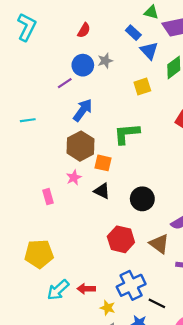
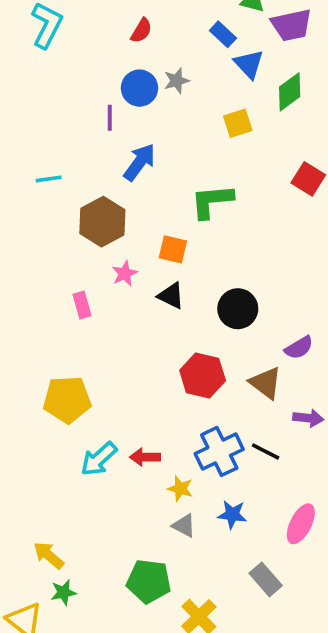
purple line: (65, 83) -> (110, 118), turned -56
brown hexagon: (81, 146) -> (102, 222), moved
black line: (157, 303) -> (266, 451), moved

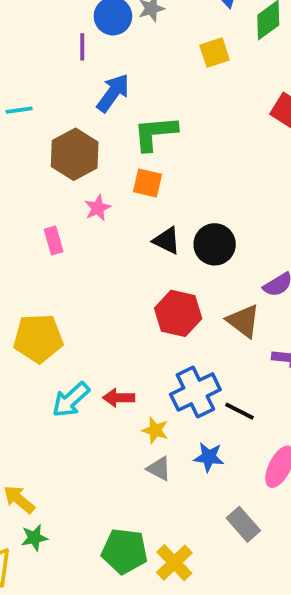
green L-shape: (212, 201) -> (155, 133), moved
black triangle: (171, 296) -> (167, 241), moved
black line: (266, 451) -> (240, 411), moved
green pentagon: (149, 581) -> (124, 551), moved

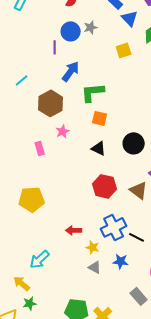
cyan line: (19, 110) -> (22, 80), turned -32
orange square: (147, 183) -> (100, 118), moved
black circle: (215, 244) -> (134, 143), moved
cyan arrow: (71, 400) -> (40, 259), moved

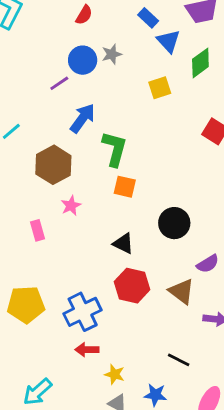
purple line: (55, 47) -> (59, 83), turned 56
green L-shape: (93, 92) -> (115, 149), turned 110
black triangle: (99, 148) -> (123, 243), moved
blue cross: (114, 227) -> (83, 312), moved

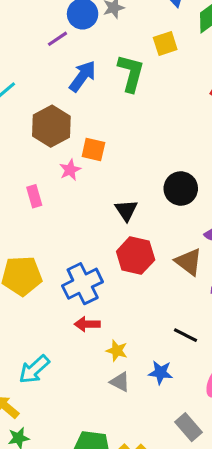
green L-shape: (115, 149) -> (131, 73), moved
orange square: (125, 187) -> (93, 150), moved
black triangle: (123, 243) -> (126, 210), turned 30

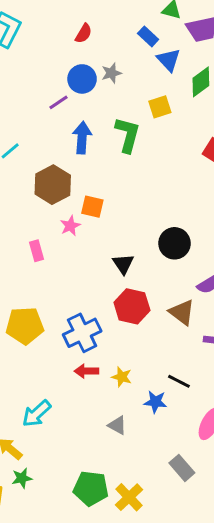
blue arrow: (83, 76) -> (82, 138), turned -32
yellow star: (117, 351) -> (122, 377), moved
blue star: (160, 373) -> (155, 402), moved

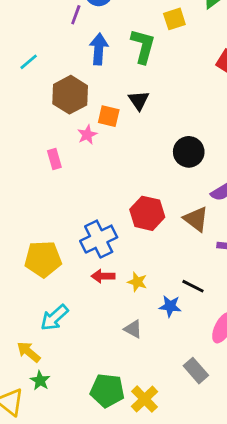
purple line: (59, 102) -> (76, 15), turned -36
black triangle: (123, 264) -> (139, 100), moved
yellow pentagon: (25, 326) -> (43, 259), moved
green star: (22, 478) -> (40, 381), turned -30

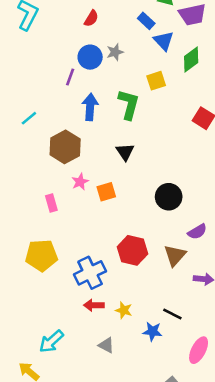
orange square: (109, 116) -> (106, 192), moved, turned -30
brown triangle: (196, 219) -> (175, 255), turned 35
yellow pentagon: (43, 259) -> (41, 255), moved
gray triangle: (133, 329) -> (106, 345), moved

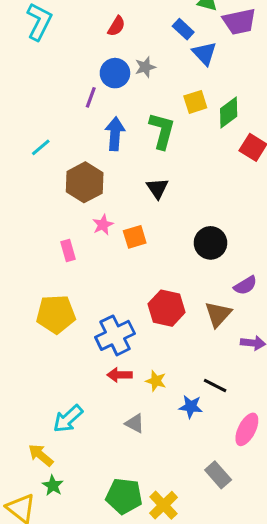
green diamond: (191, 60) -> (229, 113), moved

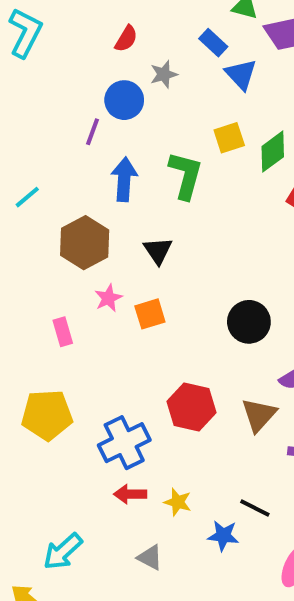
gray star: (145, 67) -> (164, 74), moved
black triangle: (157, 188) -> (158, 251), moved

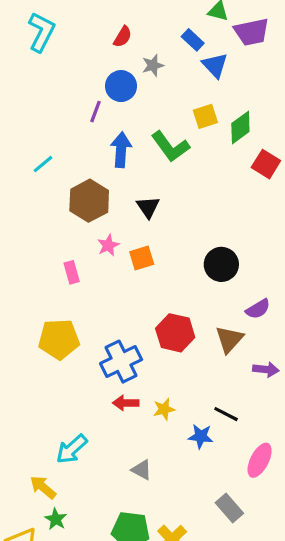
green L-shape: (186, 175) -> (170, 147), turned 129
yellow star: (178, 502) -> (164, 409), turned -30
gray triangle: (150, 557) -> (142, 470), moved

